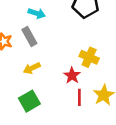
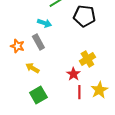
yellow cross: (89, 57) -> (87, 59), turned 35
yellow arrow: (32, 68) -> (32, 68), moved, turned 56

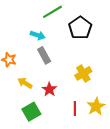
black pentagon: (84, 16) -> (80, 28), turned 30
gray rectangle: (38, 42) -> (44, 55), moved
red star: (73, 74) -> (49, 89), moved

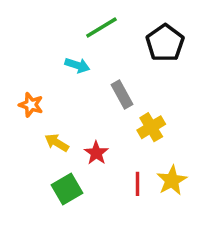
black pentagon: (80, 28) -> (165, 43), moved
gray rectangle: (44, 55) -> (122, 95), moved

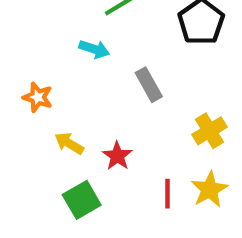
yellow cross: (151, 127) -> (209, 131), moved

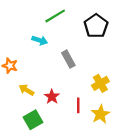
red line: (168, 194) -> (78, 105), moved

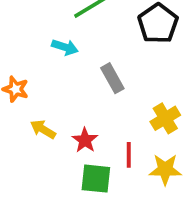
yellow star: (100, 114) -> (165, 169), turned 30
green square: (33, 120) -> (96, 179), moved, turned 36

